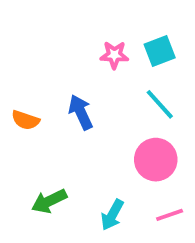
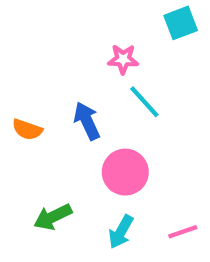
cyan square: (160, 51) -> (181, 23), moved
cyan line: (160, 104) -> (144, 102), moved
pink circle: (156, 160) -> (125, 172), moved

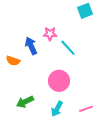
pink star: (123, 59) -> (50, 34), moved
blue arrow: (87, 121) -> (31, 46), moved

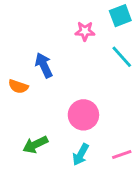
pink star: (50, 34) -> (85, 31), moved
cyan line: (68, 48) -> (122, 57), moved

